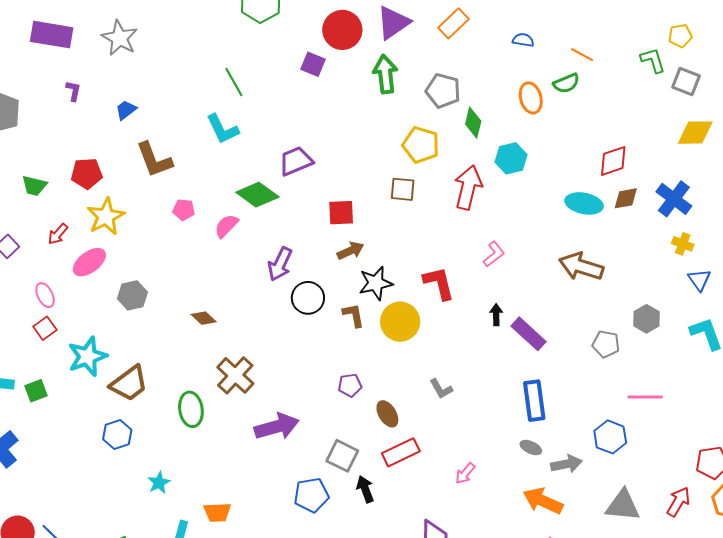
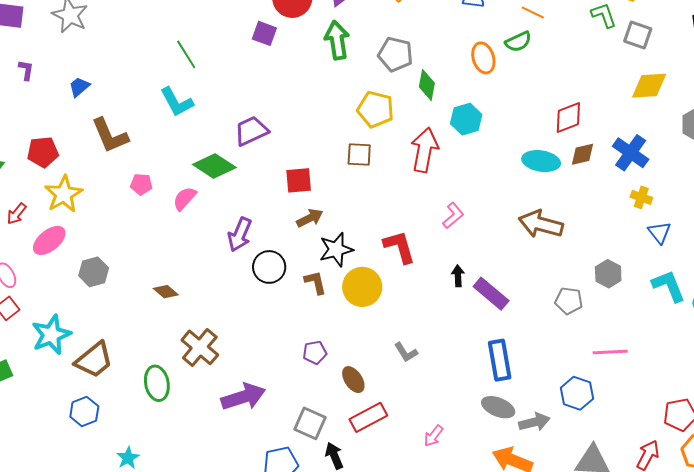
gray ellipse: (531, 448) -> (498, 407), size x1.5

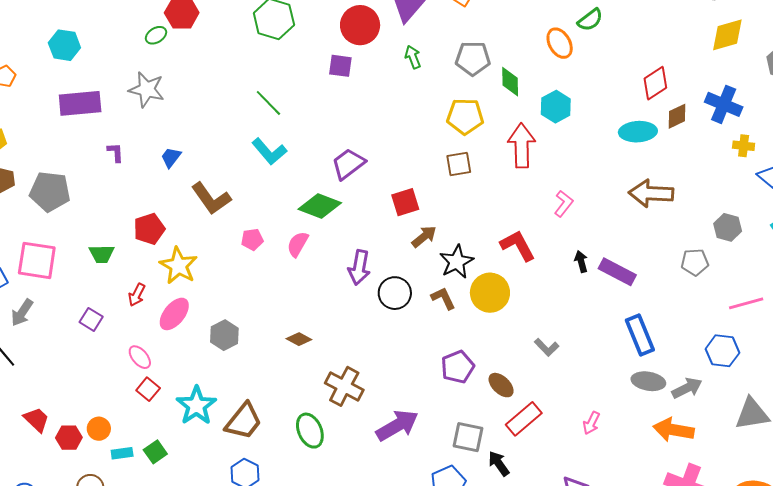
green arrow: (337, 40) -> (413, 57), size x0.6
purple pentagon: (315, 353) -> (458, 367), size x1.4

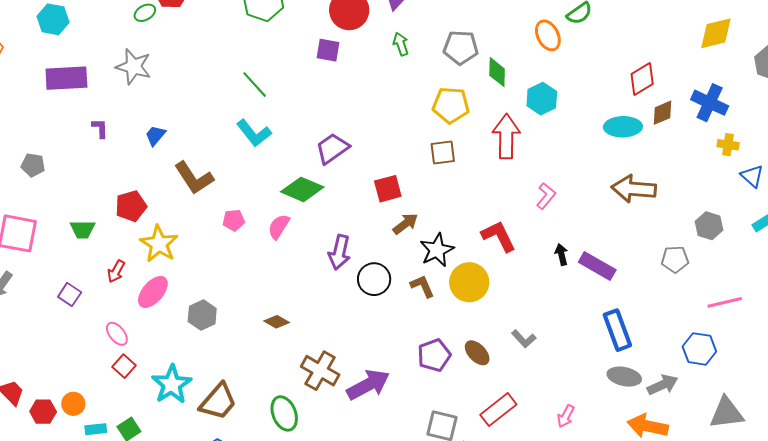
gray pentagon: (50, 191) -> (33, 165), size x0.6
brown ellipse: (501, 385) -> (477, 353), moved
purple arrow: (397, 425) -> (368, 385), moved

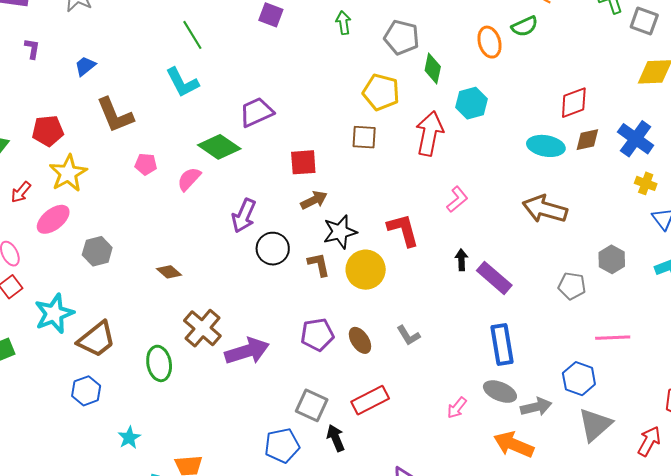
gray triangle: (727, 413) -> (595, 425), moved, turned -45
pink arrow: (566, 416) -> (457, 408), moved

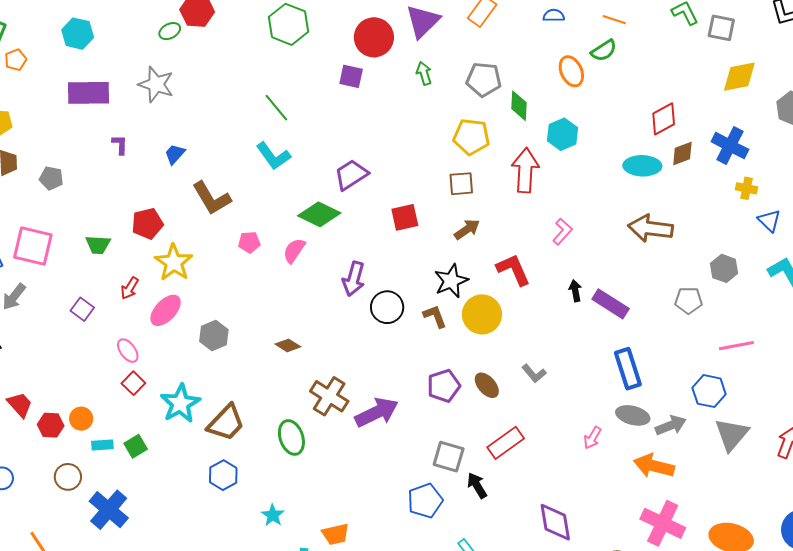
brown arrow: (314, 200) -> (467, 229), moved

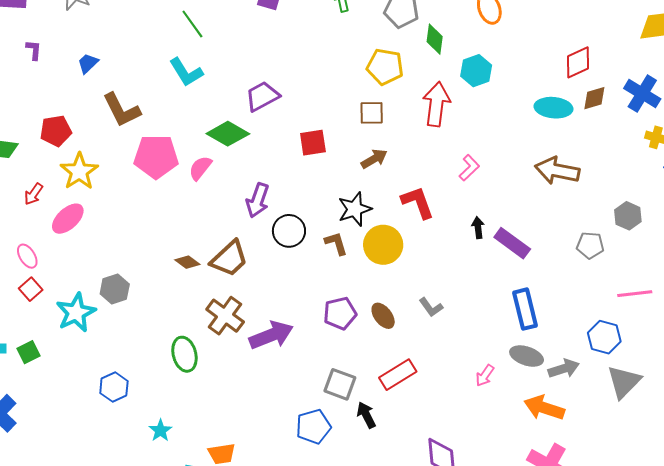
pink pentagon: (249, 242) -> (156, 157), size x2.0
gray hexagon: (214, 335) -> (115, 289), moved
brown trapezoid: (226, 423) -> (229, 259), moved

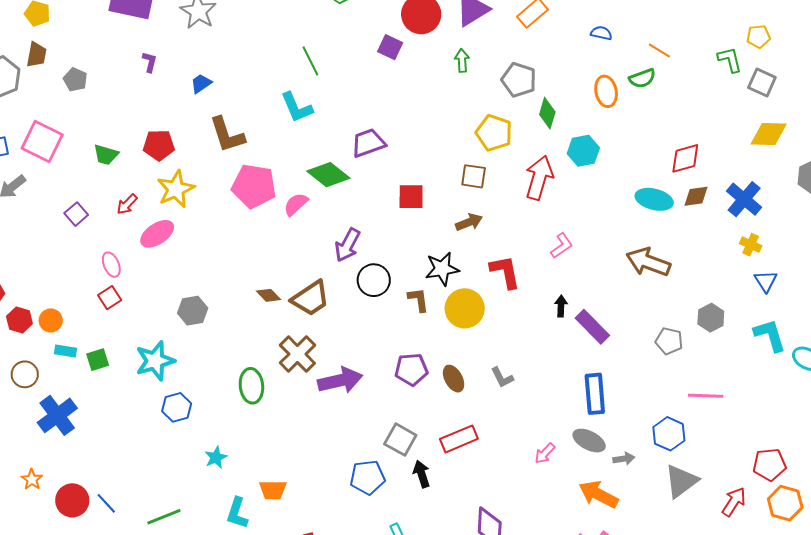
cyan star: (76, 313) -> (155, 361), moved
gray arrow: (564, 369) -> (624, 459), size x0.7

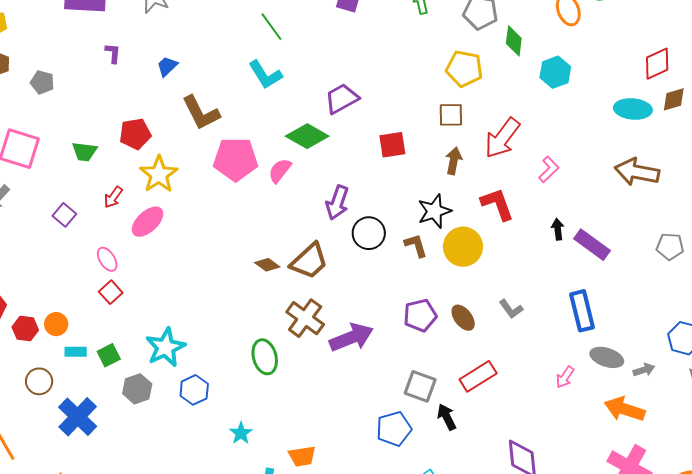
red arrow: (539, 178) -> (502, 138), moved, turned -150
brown arrow: (469, 222) -> (454, 161), turned -48
gray hexagon: (193, 311) -> (137, 389), moved
blue rectangle: (595, 394) -> (582, 311), moved

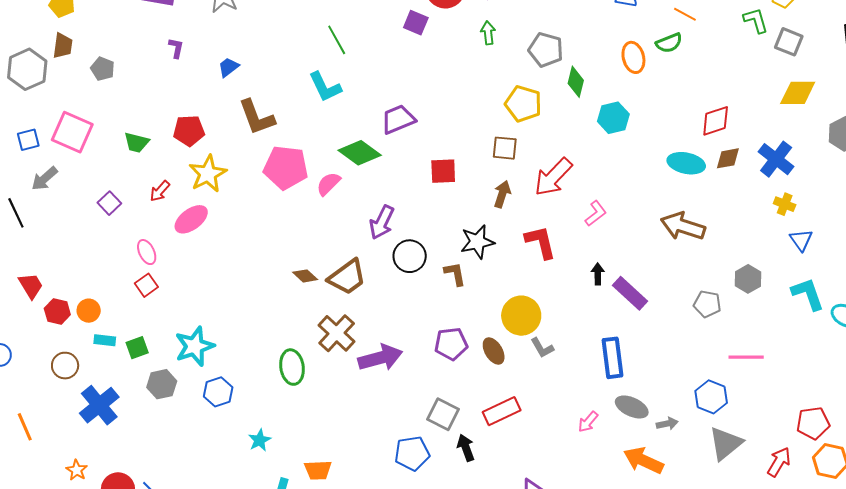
yellow circle: (463, 247) -> (521, 316), moved

